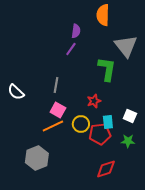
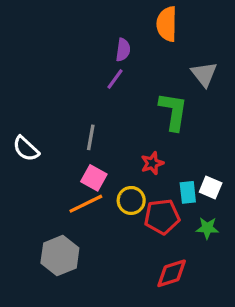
gray triangle: (126, 46) -> (204, 74), size x0.7
cyan rectangle: (108, 122) -> (188, 192), moved

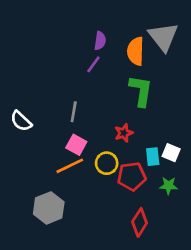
orange semicircle: (167, 24) -> (136, 51), moved
gray triangle: (204, 74) -> (163, 37), moved, size x1.4
red diamond: (172, 273) -> (140, 222), turned -40

